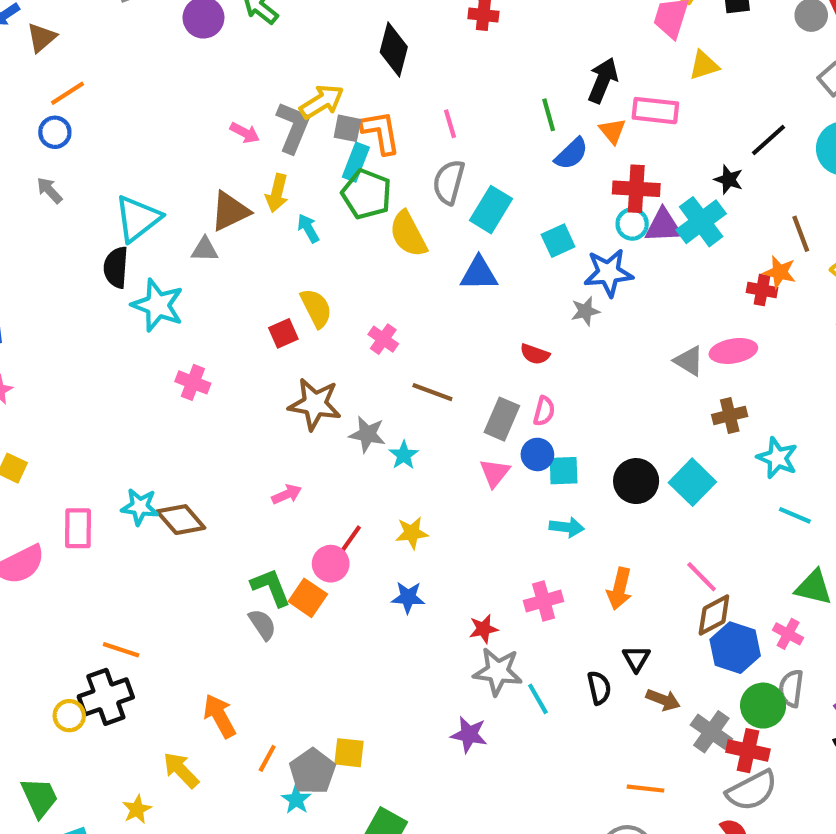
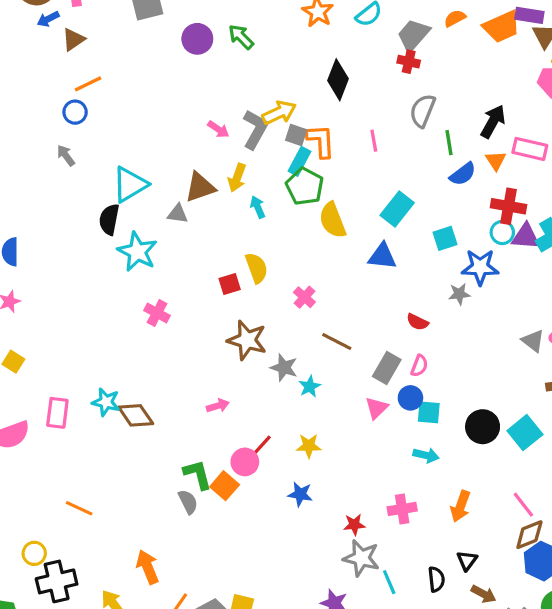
gray semicircle: (449, 182) -> (423, 111), moved
black cross: (106, 697) -> (57, 581), moved

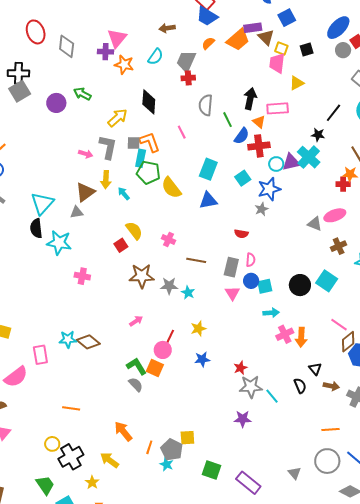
yellow arrow: (279, 113) -> (118, 118), moved
red cross: (509, 206) -> (259, 146), moved
pink cross: (402, 509) -> (285, 334), moved

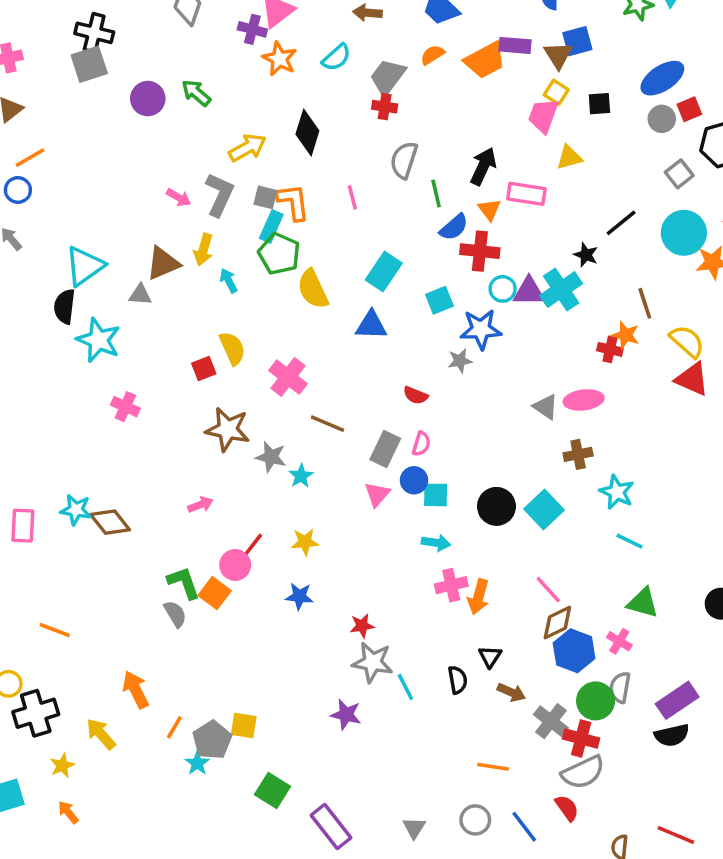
brown triangle: (266, 37) -> (558, 55), moved
pink cross: (169, 239) -> (288, 377), size x1.5
gray circle: (327, 461) -> (475, 820), size x0.7

